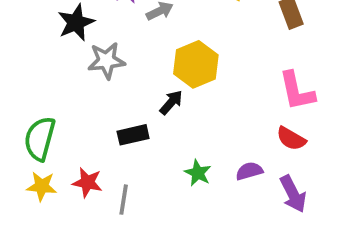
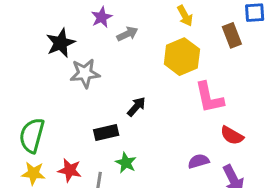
yellow hexagon: (196, 64) -> (182, 57), moved
pink L-shape: (297, 91) -> (209, 98), moved
green star: (198, 173) -> (126, 163), moved

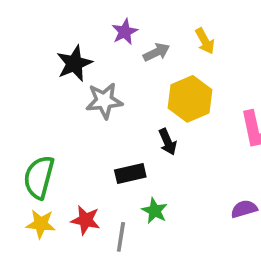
yellow arrow: (185, 16) -> (205, 41), moved
yellow hexagon: (182, 57) -> (190, 99), moved
black arrow: (136, 107) -> (168, 142), turned 115

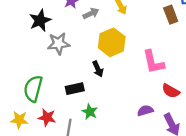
green semicircle: (39, 177) -> (33, 89), moved

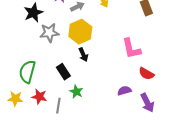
yellow hexagon: (112, 42) -> (80, 32), moved
black rectangle: (75, 89) -> (63, 72), turned 70

